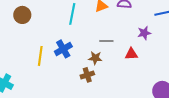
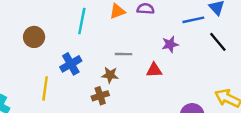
brown circle: (22, 15) -> (34, 37), moved
yellow line: (40, 56) -> (45, 88), moved

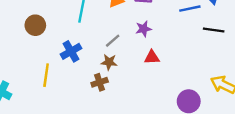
black line: (218, 42) -> (214, 30), turned -42
purple star: (170, 44) -> (143, 29), moved
gray line: (124, 54) -> (113, 41), moved, turned -42

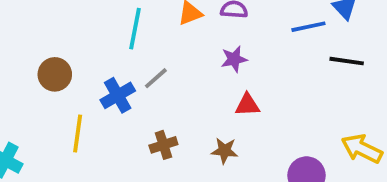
brown circle: (35, 25) -> (55, 74), moved
gray line: (113, 41) -> (156, 78), moved
brown star: (109, 62) -> (225, 151), moved

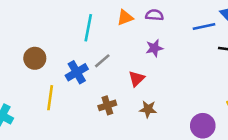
red triangle: (247, 105) -> (137, 79), moved, turned -42

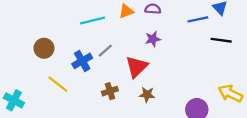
cyan line: (88, 28) -> (93, 20), turned 65
red triangle: (137, 79) -> (137, 67), size x1.5
yellow line: (50, 98) -> (58, 84), turned -60

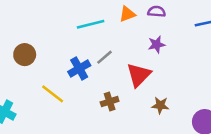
brown circle: (44, 48) -> (25, 55), moved
brown star: (147, 95) -> (160, 105), moved

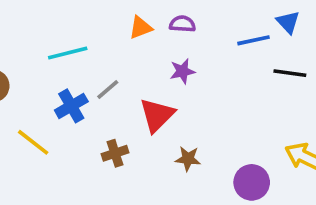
cyan line: (91, 24) -> (68, 53), moved

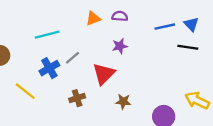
blue triangle: (288, 22) -> (191, 24), moved

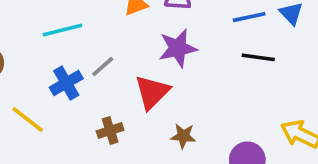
purple star: (120, 46) -> (178, 48), size x1.5
black line: (188, 47) -> (258, 57), moved

